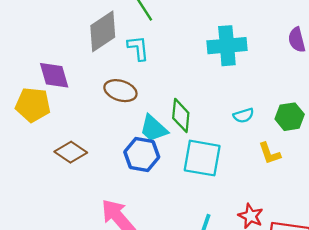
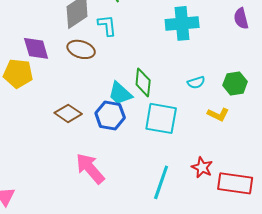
brown ellipse: (120, 91) -> (81, 49), moved
brown diamond: (71, 152) -> (68, 113), moved
yellow L-shape: (270, 153) -> (218, 114), turned -45

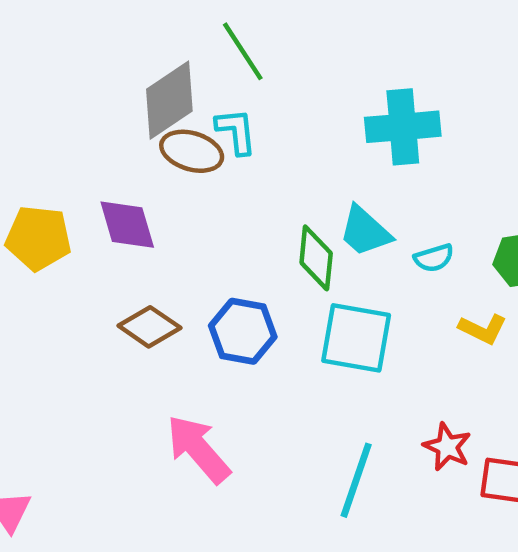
purple diamond: (36, 48) -> (127, 225), moved
brown ellipse: (81, 49) -> (192, 151), moved
cyan trapezoid: (120, 93) -> (365, 231), moved

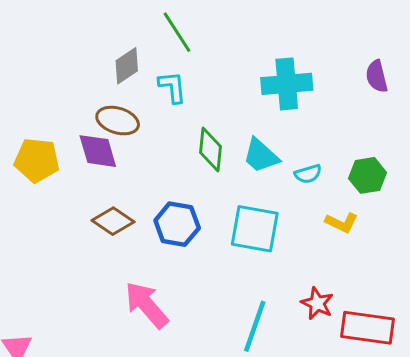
gray diamond: (169, 100) -> (127, 66), size x0.7
brown ellipse: (192, 151) -> (118, 121), moved
green diamond: (316, 258) -> (211, 150), moved

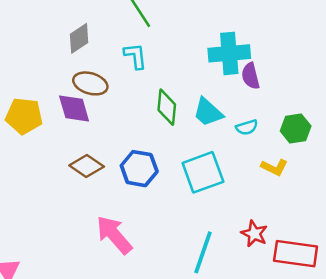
gray diamond: (127, 66) -> (79, 38), moved
purple semicircle: (377, 76) -> (251, 76), moved
cyan square: (255, 229) -> (203, 172), turned -30

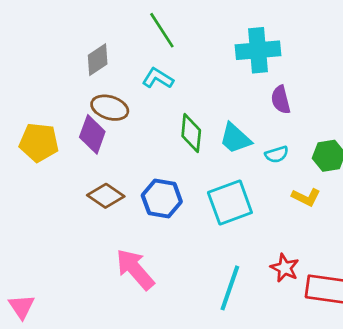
cyan cross: (229, 53) -> (258, 50), moved
cyan L-shape: (135, 56) -> (158, 78), turned -52
purple diamond: (74, 108) -> (92, 134), turned 36

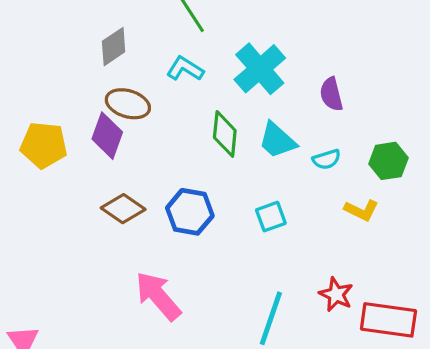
cyan cross: (258, 50) -> (260, 69), moved, turned -36
cyan square: (230, 202) -> (271, 217), size x0.6

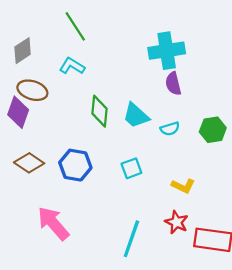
cyan cross: (260, 69) -> (167, 51), moved, turned 32
yellow L-shape: (361, 210) -> (183, 186), moved

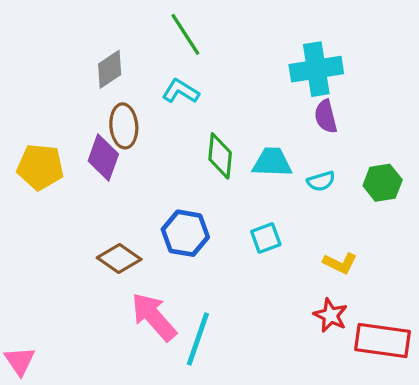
brown ellipse: (32, 90) -> (124, 126), turned 68
cyan trapezoid: (136, 116) -> (272, 162), turned 140
brown diamond: (29, 163) -> (119, 258), moved
cyan line: (131, 239) -> (198, 339), moved

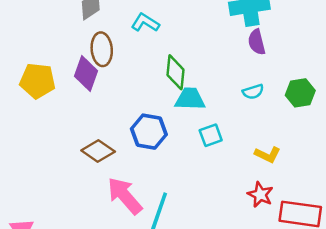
cyan trapezoid: (272, 162) -> (190, 99), moved

